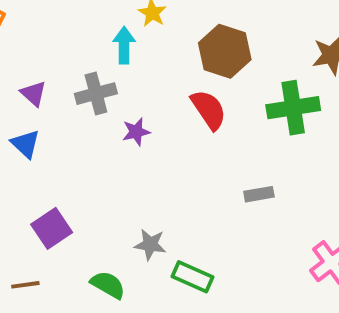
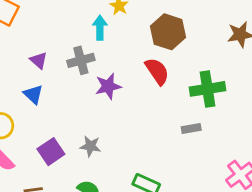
green cross: (293, 108) -> (208, 89), moved
purple star: (136, 132) -> (108, 86), size x1.4
gray star: (150, 245) -> (90, 146), moved

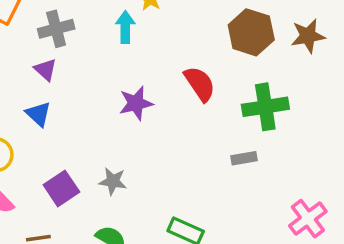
brown hexagon: (168, 32) -> (251, 32), moved
gray cross: (81, 60) -> (56, 29), moved

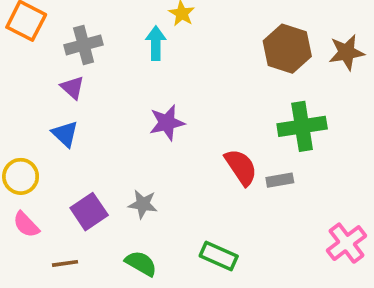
red semicircle: (200, 84) -> (241, 167), moved

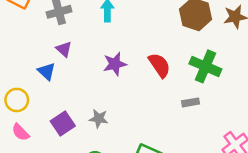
purple triangle: (72, 88) -> (64, 49), moved
green cross: (302, 126) -> (205, 66), turned 32
red semicircle: (241, 167) -> (159, 65), moved

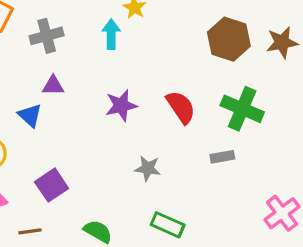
purple triangle: (64, 49) -> (53, 86), turned -42
gray star: (99, 119) -> (148, 168), moved

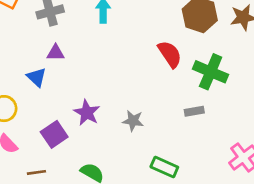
purple star: (121, 105) -> (87, 113), moved, turned -30
red semicircle: (181, 107) -> (170, 54), moved
green rectangle: (168, 225) -> (164, 167), moved

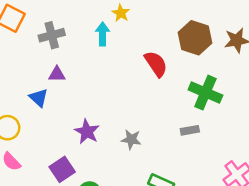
red semicircle: (170, 54) -> (156, 64), moved
purple square: (54, 134) -> (62, 169), moved

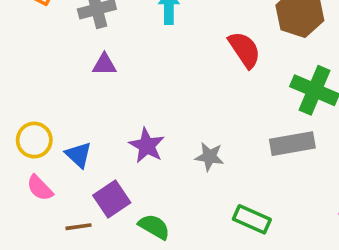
blue triangle: (39, 98) -> (79, 155), moved
gray rectangle: (190, 130) -> (292, 144), size x1.6

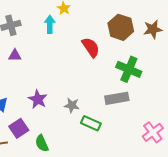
green rectangle: (252, 219) -> (91, 123), moved
green semicircle: (154, 227) -> (42, 143), turned -144

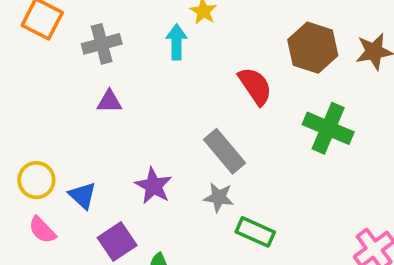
gray rectangle: (117, 98) -> (224, 151), moved, turned 60

